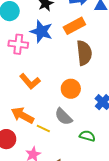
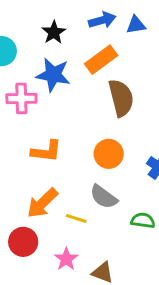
orange L-shape: (30, 81) -> (46, 151), turned -35
orange arrow: (22, 115) -> (42, 203), turned -65

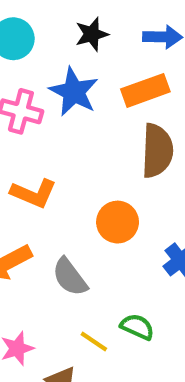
gray semicircle: (104, 197) -> (70, 277), moved
yellow line: (76, 218) -> (94, 341), moved

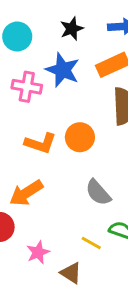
orange circle: (118, 222) -> (80, 137), moved
gray semicircle: (70, 277) -> (98, 193), moved

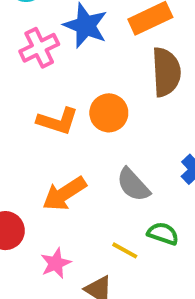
pink cross: (27, 87) -> (39, 48), turned -36
orange arrow: (26, 193) -> (64, 194), moved

